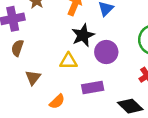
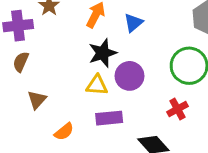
yellow triangle: (69, 61) -> (97, 85), moved

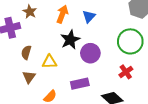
brown semicircle: (21, 62) -> (26, 52), moved
yellow triangle: (97, 85) -> (50, 62), moved

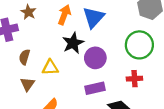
blue triangle: (89, 16) -> (94, 17), size x1.5
red cross: (126, 72) -> (134, 79), turned 32
purple rectangle: (80, 84) -> (95, 88), moved

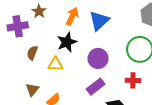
black star: (73, 43) -> (67, 42), moved
brown triangle: (28, 84) -> (32, 90), moved
purple rectangle: (95, 88) -> (96, 87), turned -30

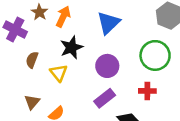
orange arrow: (72, 16) -> (63, 17), moved
purple cross: (18, 26) -> (15, 30), turned 36
yellow triangle: (55, 64) -> (59, 73), turned 49

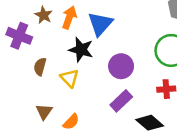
blue triangle: (108, 23) -> (100, 24), moved
black star: (71, 47) -> (81, 50), turned -30

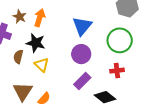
blue triangle: (100, 24) -> (82, 26), moved
black star: (81, 50) -> (36, 43), moved
brown triangle: (44, 112) -> (23, 92), size x1.5

